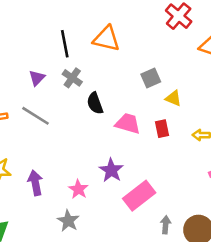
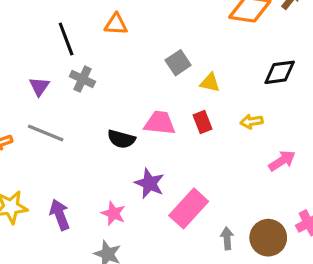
orange triangle: (106, 39) -> (116, 24), size x0.7
black semicircle: (95, 103) -> (121, 139), moved, turned -45

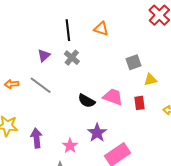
yellow triangle: (210, 83) -> (150, 80), turned -40

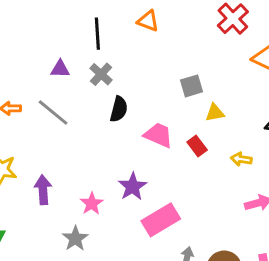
orange triangle: (101, 29) -> (148, 21), moved
purple triangle: (44, 55) -> (60, 69), turned 40
black semicircle: (87, 101) -> (119, 109), moved, turned -108
red rectangle: (140, 103) -> (197, 146), turned -32

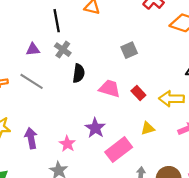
yellow triangle: (215, 113) -> (148, 128), moved
yellow arrow: (241, 159) -> (171, 99), size x1.6

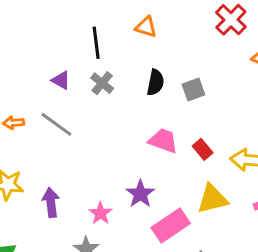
purple triangle: (33, 49) -> (61, 80), turned 32
black semicircle: (79, 73) -> (155, 82), moved
yellow triangle: (148, 128) -> (212, 199), size x1.6

